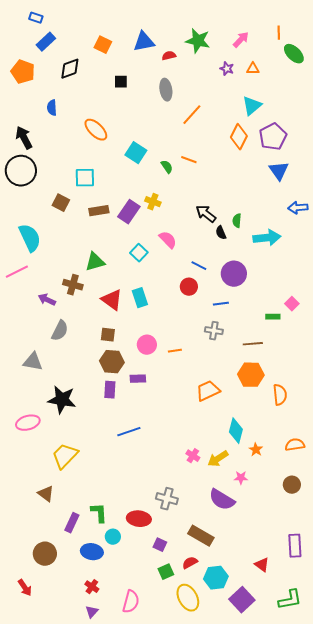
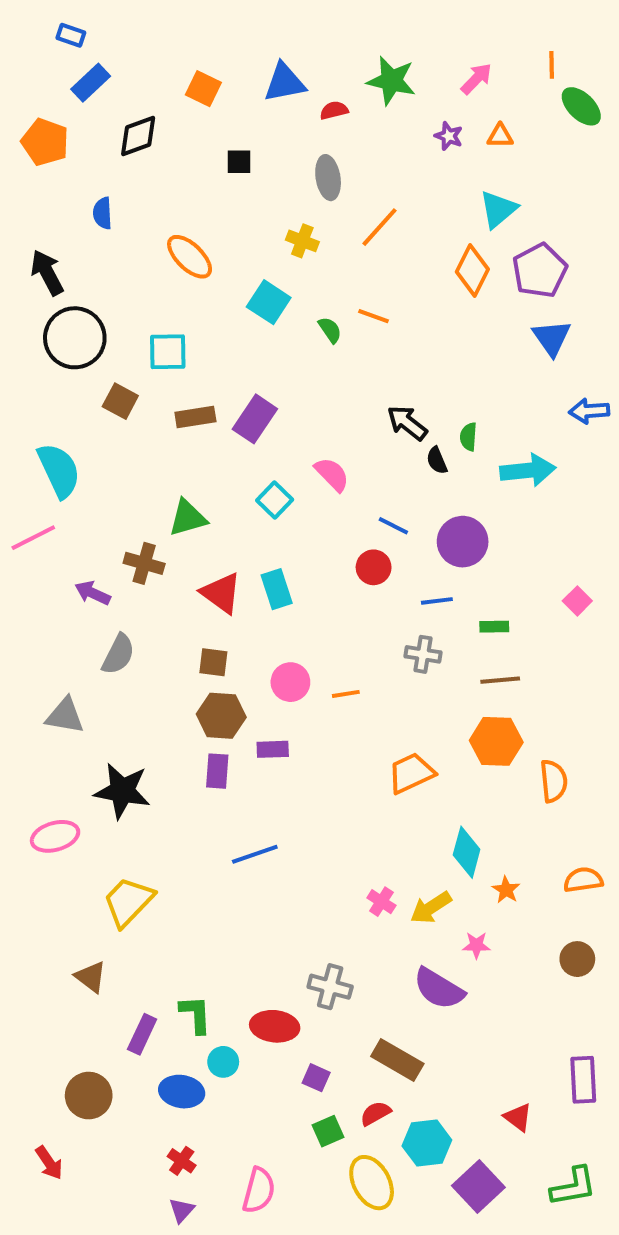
black circle: (21, 171) -> (75, 338), moved
yellow cross: (153, 202) -> (302, 241), moved
green rectangle: (273, 317) -> (494, 627), moved

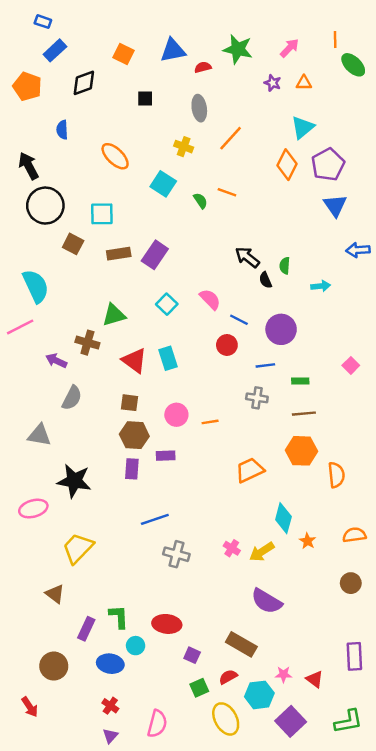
cyan arrow: (528, 470) -> (321, 286), size x0.6
pink semicircle: (332, 474) -> (210, 299), moved
pink star: (476, 945) -> (283, 674), moved
gray cross: (330, 987) -> (176, 554), moved

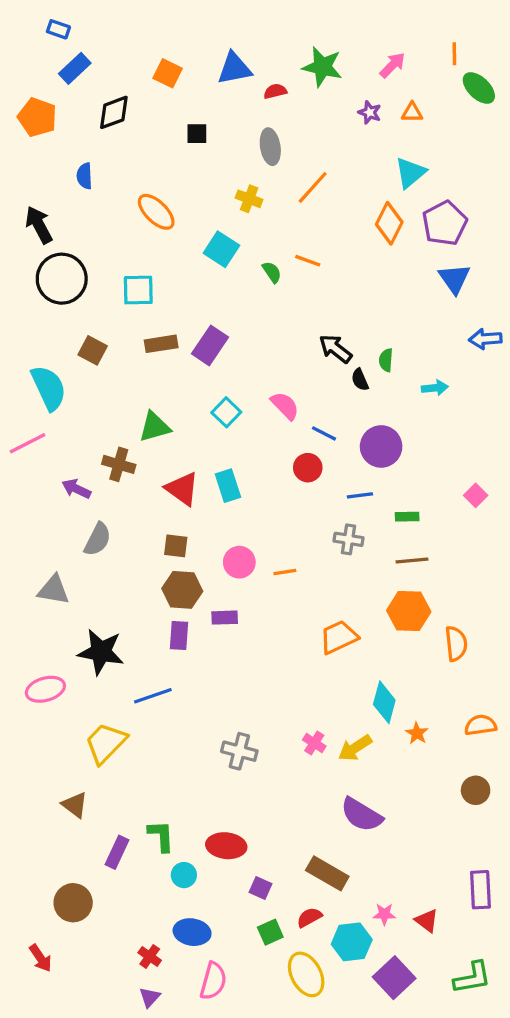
brown square: (73, 244) -> (93, 350), moved
blue line: (155, 519) -> (153, 696), moved
blue ellipse: (110, 664) -> (192, 932), moved

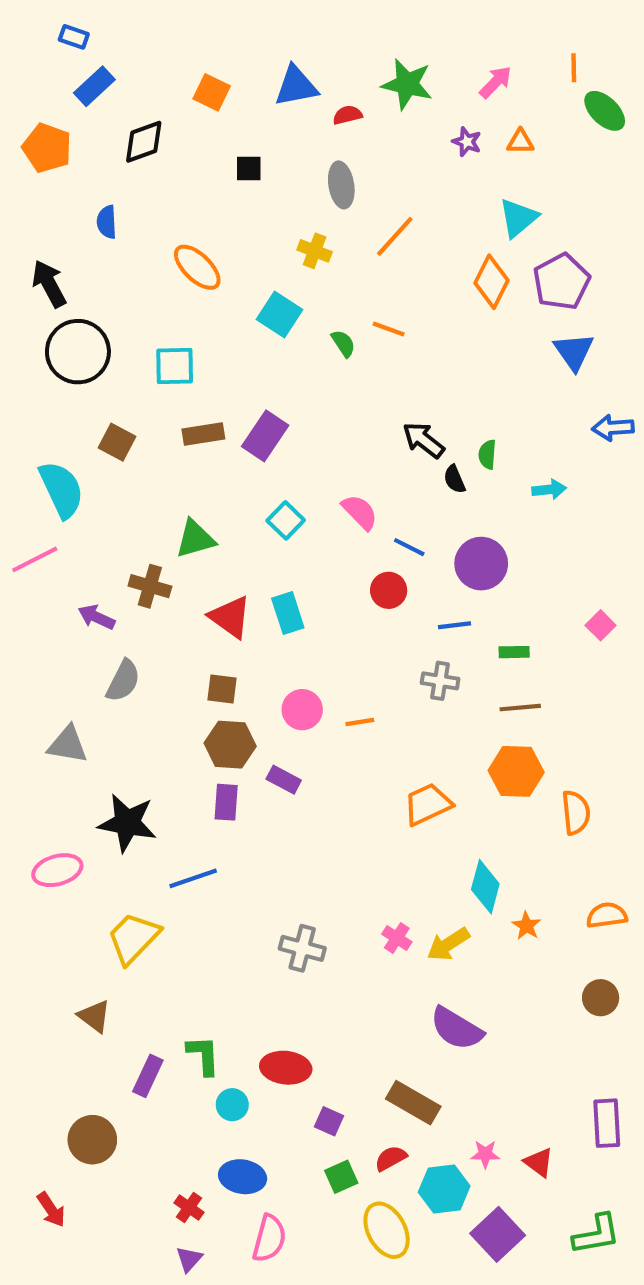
purple rectangle: (225, 618) -> (284, 780), turned 30

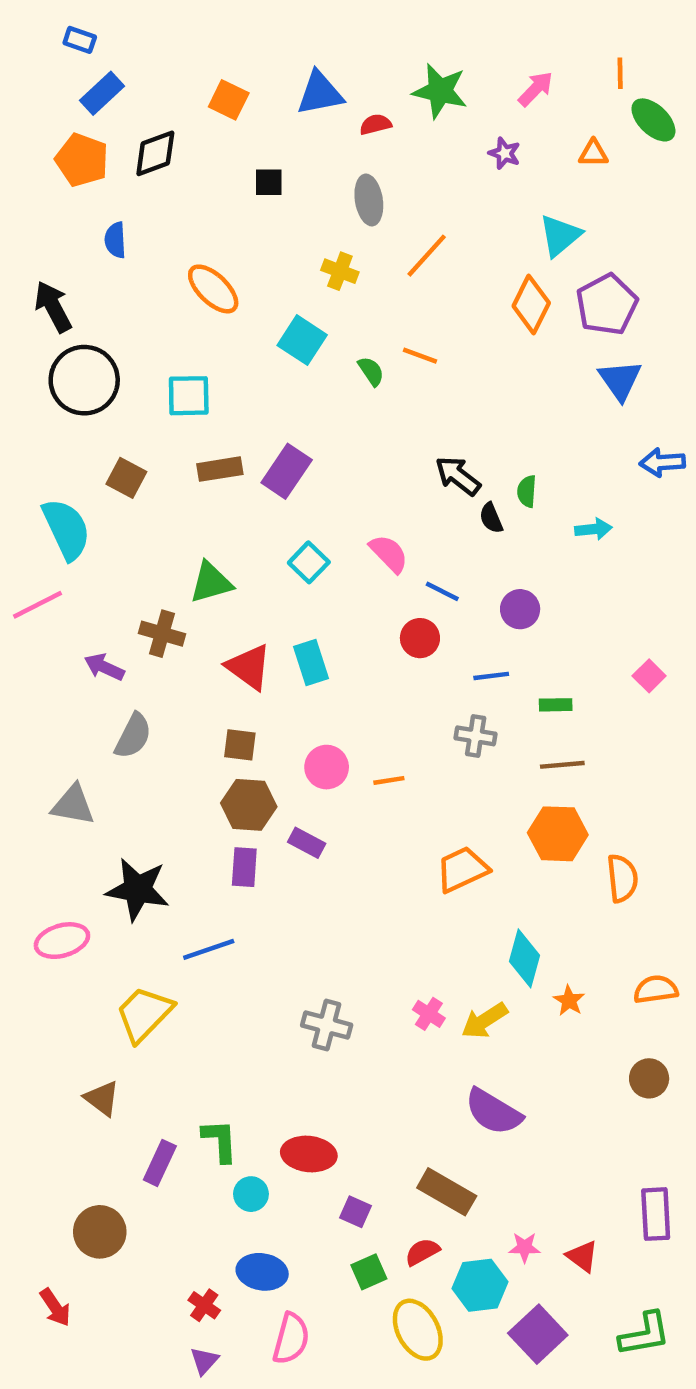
orange triangle: (520, 142) -> (593, 153), moved
orange pentagon: (47, 148) -> (82, 160), moved
purple circle: (481, 564) -> (520, 609), size x0.7

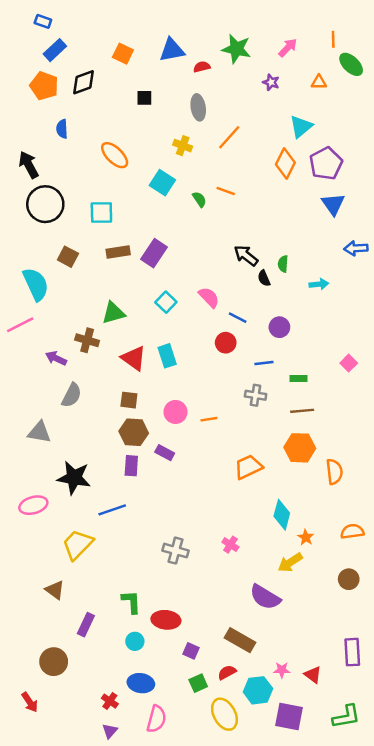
yellow arrow: (484, 1021) -> (290, 562), moved
green L-shape: (220, 1141) -> (131, 602), moved
purple square: (538, 1334) -> (289, 717), turned -36

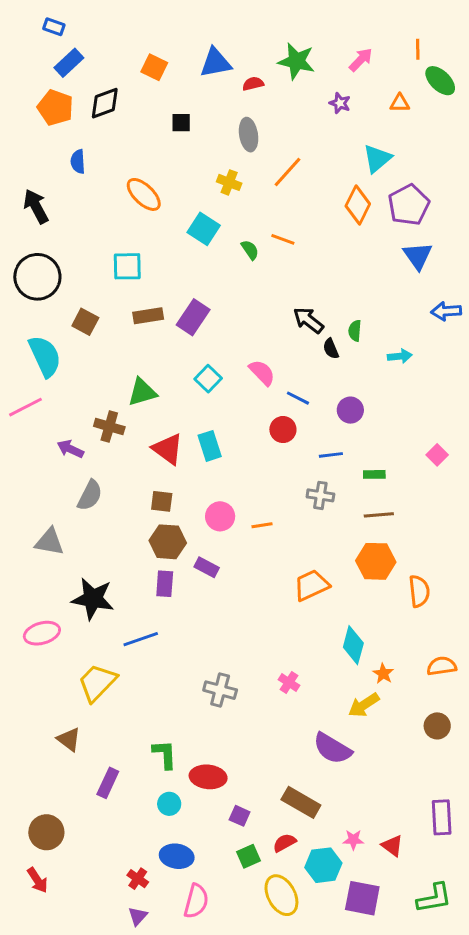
black circle: (45, 204) -> (37, 277), moved
brown circle: (54, 662) -> (46, 832), moved

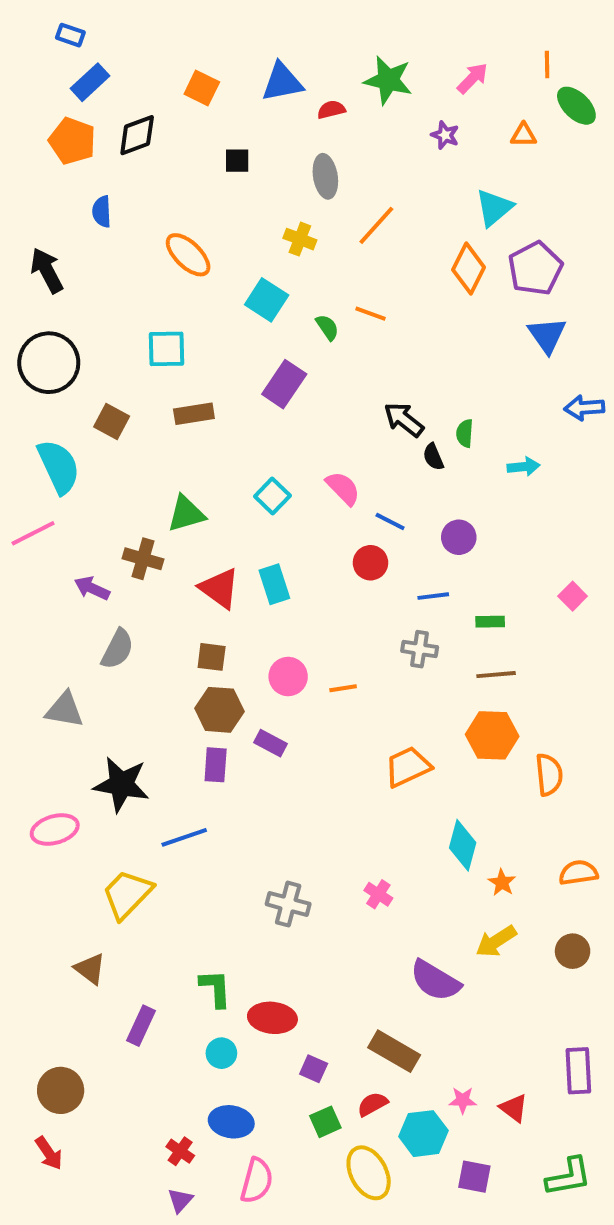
purple rectangle: (193, 317) -> (284, 384), moved
yellow arrow: (364, 705) -> (496, 941), moved
purple square: (362, 898) -> (474, 1177), size x0.7

